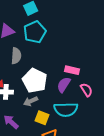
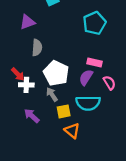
cyan pentagon: (35, 32) -> (94, 23), moved
gray arrow: (31, 101) -> (52, 94), turned 80
yellow square: (42, 118) -> (64, 111), turned -32

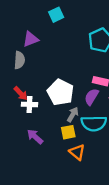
gray semicircle: (37, 48) -> (19, 60), moved
gray arrow: (52, 94) -> (73, 114), moved, turned 64

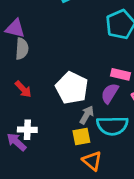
purple triangle: (31, 39) -> (15, 28), moved, turned 35
white cross: (29, 104) -> (27, 130), moved
purple arrow: (35, 137) -> (16, 142), moved

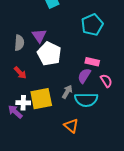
purple triangle: (15, 28) -> (39, 36), moved, turned 42
white pentagon: (72, 88) -> (49, 54), moved
yellow square: (81, 136) -> (41, 99), moved, size x1.6

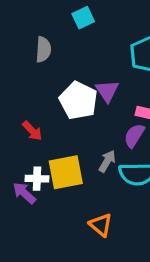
purple triangle: (39, 36) -> (107, 91), moved
gray semicircle: (19, 43) -> (43, 49), moved
orange triangle: (71, 126) -> (101, 225), moved

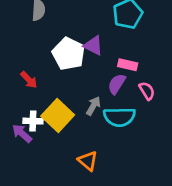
purple triangle: (107, 91) -> (93, 46), turned -30
yellow square: (66, 172) -> (58, 116), turned -36

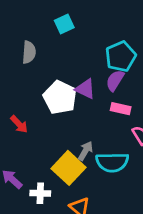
purple semicircle: (117, 84) -> (115, 80), moved
yellow square: (58, 116) -> (68, 168), moved
white cross: (33, 121) -> (40, 193), moved

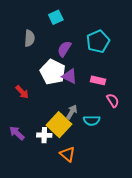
purple semicircle: (115, 80) -> (64, 49), moved
purple triangle: (85, 89) -> (70, 76), moved
cyan semicircle: (112, 162) -> (92, 120), size x0.7
white cross: (40, 193) -> (44, 135), moved

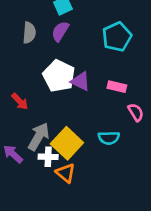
purple semicircle: (64, 49) -> (60, 31), moved
gray arrow: (72, 112) -> (39, 137), moved, size x1.5
orange triangle: (67, 154) -> (66, 173), moved

